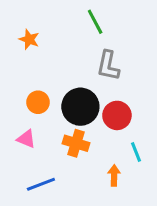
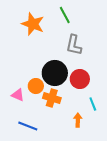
orange star: (29, 39) -> (33, 24), moved, size x1.6
orange circle: (38, 102) -> (36, 86), moved
blue line: (41, 184) -> (28, 126), turned 42

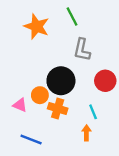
red circle: (80, 79) -> (105, 81), moved
cyan line: (93, 104) -> (93, 112), moved

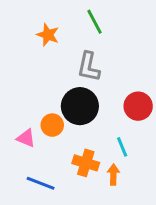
orange star: (37, 26) -> (48, 35), size x0.7
gray L-shape: (82, 50) -> (89, 67), moved
orange cross: (58, 108) -> (86, 163), moved

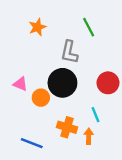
green line: (94, 22) -> (89, 27), moved
orange star: (48, 35) -> (37, 27), turned 30
pink triangle: (26, 138) -> (20, 84), moved

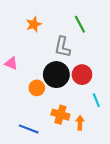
red circle: (108, 83) -> (82, 75), moved
pink triangle: (20, 84) -> (11, 63), moved
cyan line: (95, 115) -> (96, 100), moved

